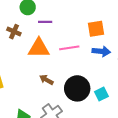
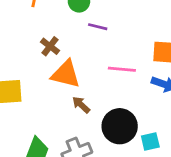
brown cross: (14, 32) -> (50, 46), moved
orange triangle: (39, 48) -> (66, 74), moved

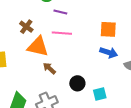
pink line: (122, 69) -> (62, 33), moved
black circle: (120, 126) -> (77, 83), size x0.6

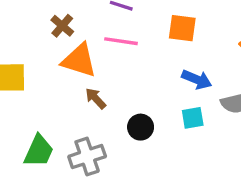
orange square: (108, 29) -> (182, 28), moved
cyan square: (100, 94) -> (193, 118), moved

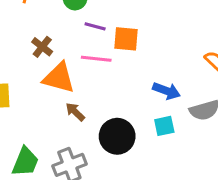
orange square: (182, 28) -> (126, 39), moved
black circle: (141, 127) -> (117, 136), size x1.5

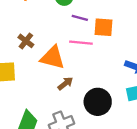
brown cross: (42, 47) -> (26, 41), moved
brown arrow: (75, 112) -> (65, 83), turned 98

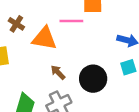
brown arrow: (65, 83) -> (58, 72), moved, turned -91

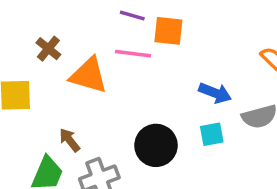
brown arrow: (58, 72) -> (70, 140), moved

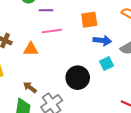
orange square: (168, 31) -> (89, 20), moved
orange triangle: (89, 75) -> (31, 49), size x0.7

